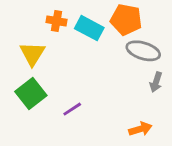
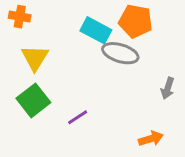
orange cross: (57, 21) -> (20, 17), moved
gray ellipse: (143, 51) -> (120, 53), moved

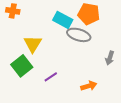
yellow triangle: (35, 58) -> (33, 44), moved
orange arrow: (151, 139) -> (89, 86), moved

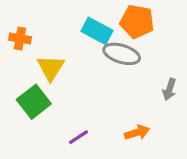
orange cross: (13, 11) -> (20, 39), moved
purple line: (51, 77) -> (78, 137), moved

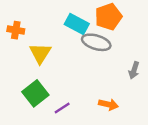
orange pentagon: (137, 22) -> (108, 17), turned -30
green square: (34, 102) -> (35, 93), moved
orange arrow: (137, 133) -> (108, 104), turned 30

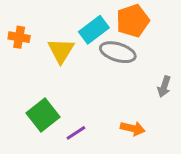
cyan rectangle: (77, 24) -> (94, 30), turned -65
yellow triangle: (40, 53) -> (61, 51), moved

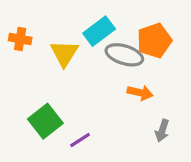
orange pentagon: (133, 21) -> (154, 41), moved
gray arrow: (164, 87) -> (162, 131), moved
orange arrow: (133, 128) -> (140, 93), moved

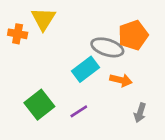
cyan rectangle: (99, 31) -> (86, 69), moved
yellow triangle: (64, 53) -> (43, 19), moved
purple line: (80, 140) -> (79, 111), moved

